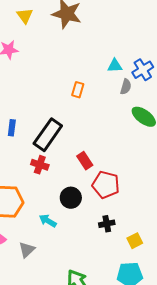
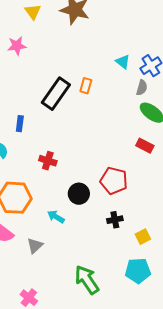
cyan triangle: (115, 66) -> (123, 62), turned 42
gray semicircle: (126, 87) -> (142, 88), moved
black rectangle: (48, 135) -> (56, 94), moved
red rectangle: (85, 161) -> (145, 146), moved, turned -30

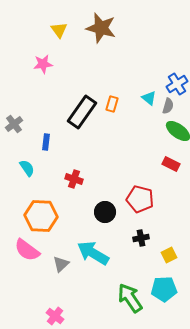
cyan triangle: (123, 62) -> (149, 98), moved
cyan arrow: (56, 217) -> (93, 253), moved, size x1.8
green arrow: (87, 280) -> (130, 298), moved

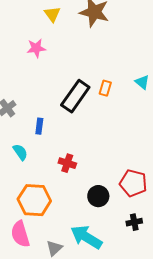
pink semicircle: (27, 250) -> (20, 234), turned 36

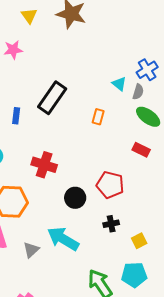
orange rectangle: (105, 88) -> (98, 117), moved
blue rectangle: (39, 126) -> (16, 116), moved
red cross: (67, 163) -> (44, 165), size x1.4

